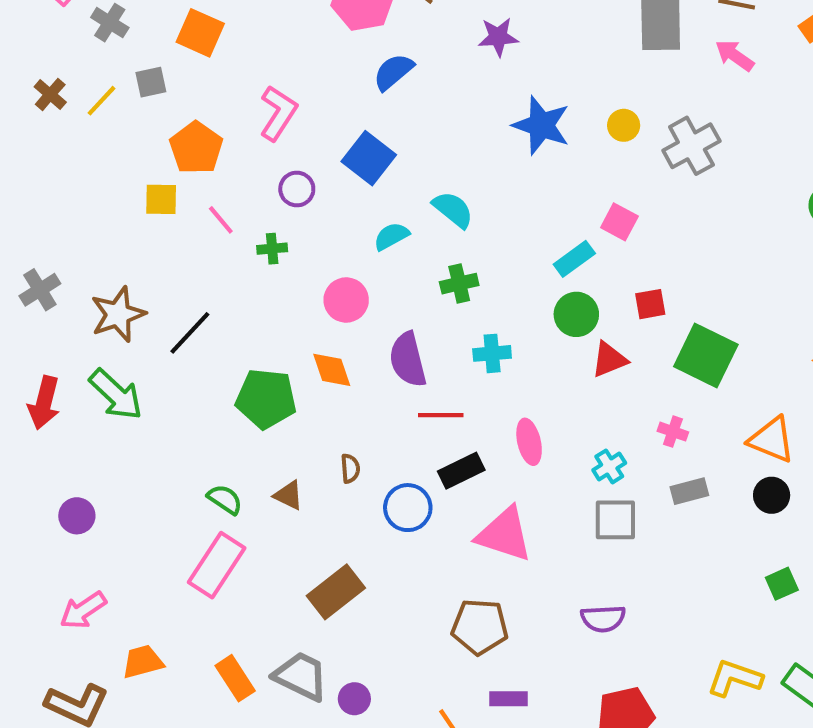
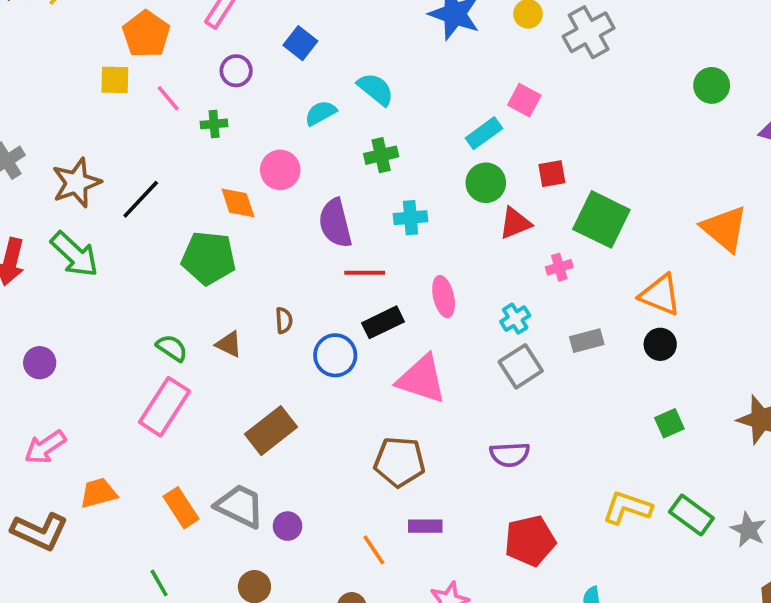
blue square: (369, 158) -> (300, 43), size x0.7
orange diamond: (332, 370) -> (238, 203), moved
pink cross: (673, 432) -> (559, 267), moved, turned -35
gray square: (615, 520) -> (521, 366), turned -33

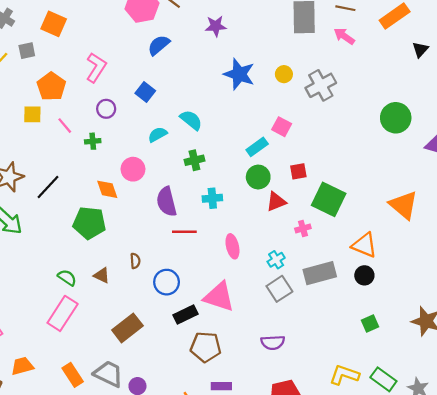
green circle: (712, 85) -> (396, 118), size x1.4
black rectangle: (383, 322) -> (186, 315), moved
gray rectangle: (587, 341) -> (320, 273), size x1.6

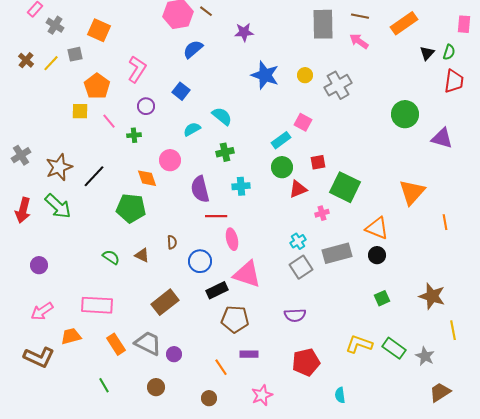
orange triangle: (404, 205) -> (412, 192), turned 32
pink ellipse: (232, 246) -> (232, 239), moved
pink rectangle: (63, 313) -> (97, 305), moved, turned 60

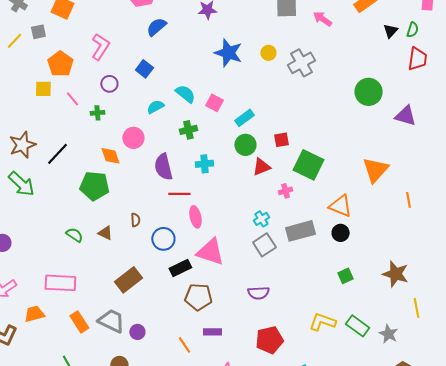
pink square: (303, 122) -> (214, 103), moved

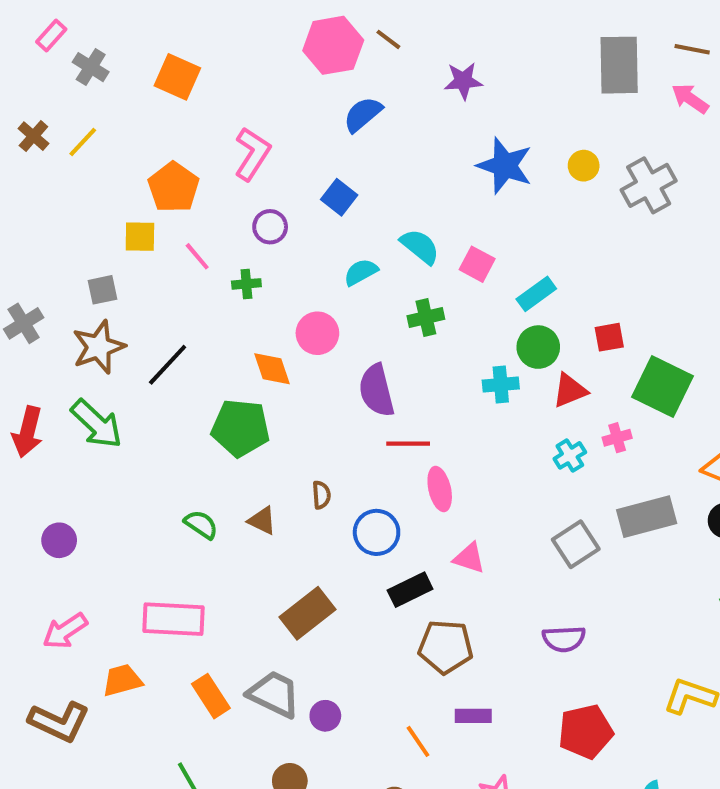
gray square: (38, 32) -> (102, 290), moved
cyan cross: (204, 164) -> (501, 385), moved
cyan cross: (261, 219) -> (570, 455), moved
pink triangle: (210, 252) -> (469, 558), size x0.6

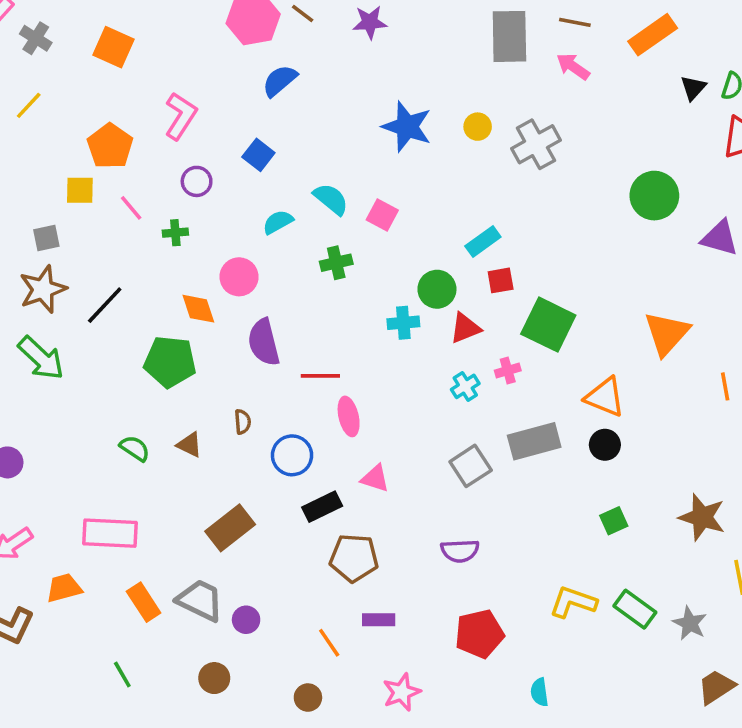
purple star: (463, 81) -> (370, 22), moved
cyan rectangle: (536, 294) -> (483, 241), moved
purple semicircle: (377, 390) -> (264, 342), moved

